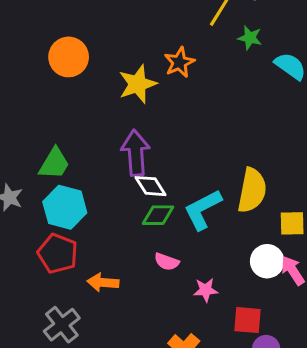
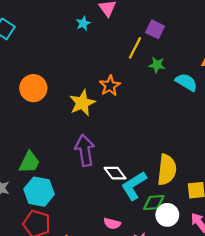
white diamond: (151, 186) -> (115, 173), moved
green diamond: (158, 215) -> (154, 203), moved
white circle: (267, 261) -> (167, 215), moved

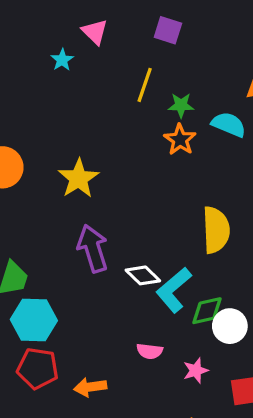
purple square: (155, 29) -> (168, 30), moved
orange star: (110, 86) -> (180, 140), moved
yellow semicircle: (167, 170) -> (216, 230), moved

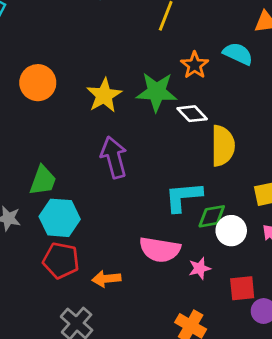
green star: (181, 105) -> (157, 92), moved, size x1.8
white diamond: (143, 275) -> (192, 114), moved
cyan L-shape: (174, 290) -> (183, 197), turned 33
pink semicircle: (150, 351) -> (160, 250), size x1.8

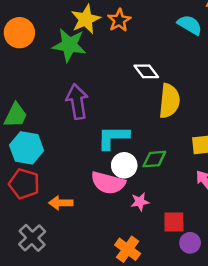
orange star: (195, 65) -> (119, 20), moved
green star: (157, 92) -> (69, 45), moved
yellow star: (104, 95) -> (86, 19), moved
cyan L-shape: (183, 197) -> (113, 137), moved
white circle: (231, 231) -> (124, 165), moved

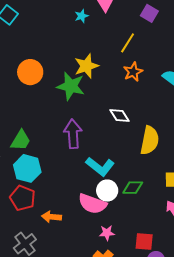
orange star: (119, 20) -> (133, 72), moved
white diamond: (146, 71) -> (120, 115), moved
cyan L-shape: (113, 137) -> (100, 166), turned -148
pink star: (140, 202) -> (107, 233), moved

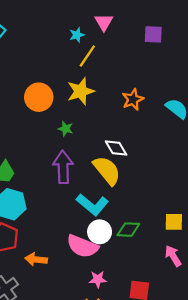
purple square: (149, 13) -> (153, 34), turned -30
yellow line: (128, 43) -> (87, 56), moved
orange circle: (30, 72) -> (39, 97), moved
green star: (71, 86) -> (66, 129), moved, size x0.5
yellow semicircle: (150, 140) -> (107, 170), moved, turned -52

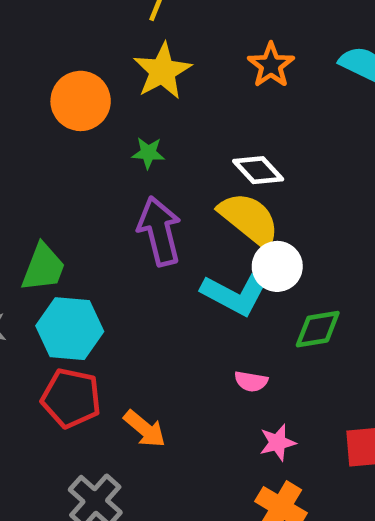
white circle: (100, 232) -> (277, 266), moved
pink semicircle: (83, 246) -> (251, 381), moved, size x0.5
orange arrow: (36, 259) -> (145, 429), turned -135

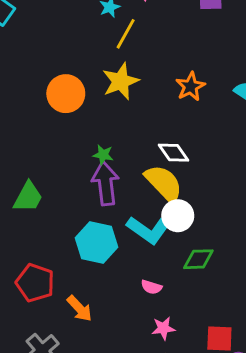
green star: (148, 153) -> (103, 155), moved
cyan hexagon: (70, 329) -> (96, 242), moved

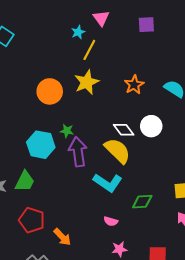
green star: (103, 155) -> (67, 131), moved
green trapezoid: (28, 197) -> (25, 181), moved
white circle: (178, 216) -> (151, 126), moved
cyan hexagon: (96, 242) -> (41, 145), moved

